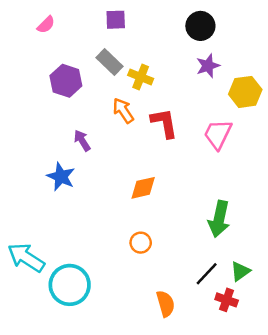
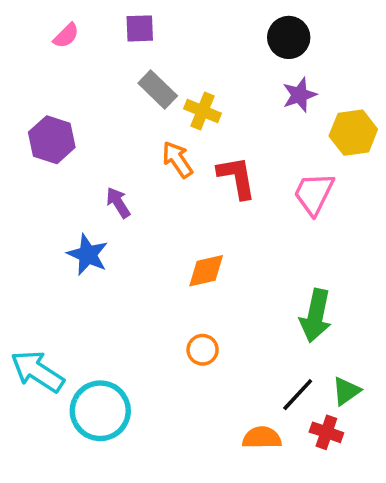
purple square: (116, 20) -> (140, 28), moved
purple hexagon: (66, 81) -> (52, 140), moved
orange semicircle: (166, 304) -> (262, 438), moved, turned -75

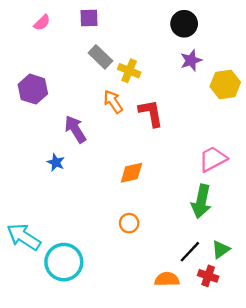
pink trapezoid: (314, 194) -> (213, 159), moved, turned 36
purple arrow: (118, 203) -> (75, 129), size x1.4
blue star: (88, 255) -> (56, 162), size x0.7

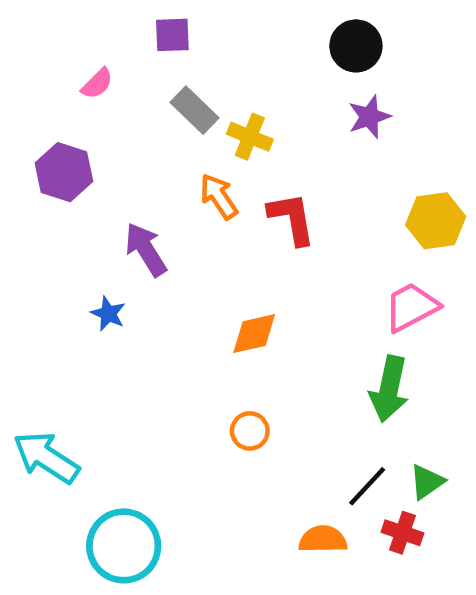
pink semicircle: (42, 23) -> (97, 84), moved
yellow hexagon: (225, 84) -> (436, 221), moved
cyan circle: (64, 262) -> (124, 546), moved

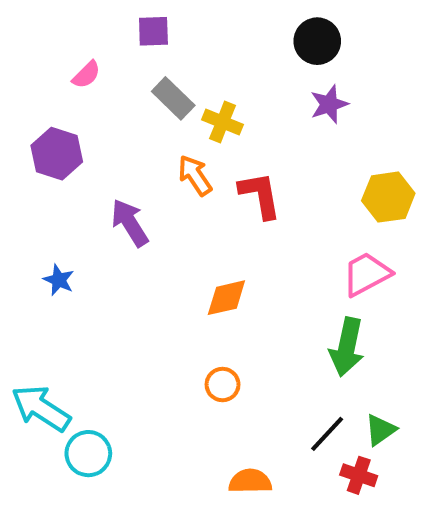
blue star: (108, 314) -> (59, 280), moved
orange semicircle: (323, 539) -> (250, 481), moved
cyan circle: (124, 546) -> (88, 454), moved, size x0.7

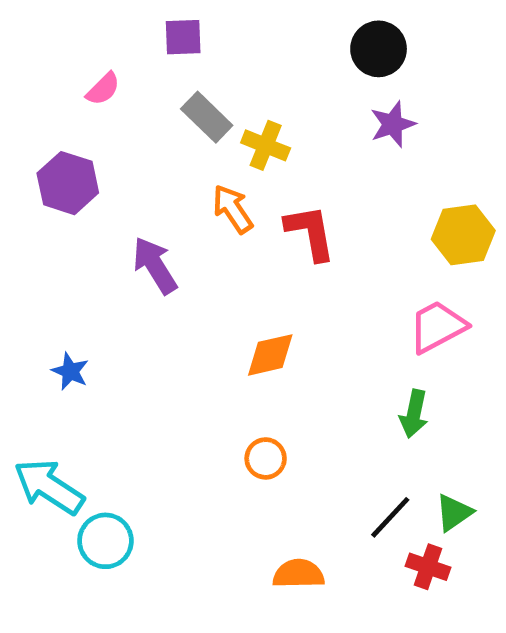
blue star: (59, 280) -> (70, 371), moved
green arrow: (347, 347) -> (414, 414), size x0.7

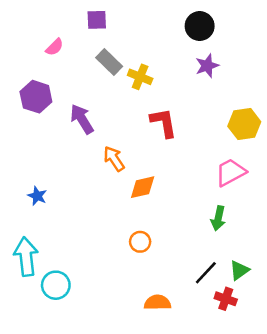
orange arrow: (233, 209) -> (114, 159), moved
purple arrow: (155, 265) -> (82, 119), moved
cyan arrow: (49, 487) -> (26, 257), turned 51

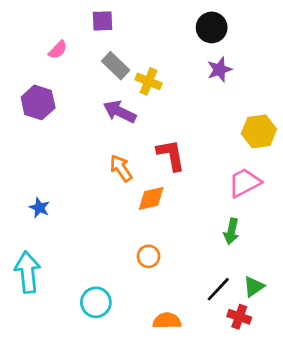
purple arrow: (82, 119) -> (120, 112), moved, turned -32
red L-shape: (164, 123) -> (171, 155), moved
cyan circle: (56, 285) -> (96, 302), moved

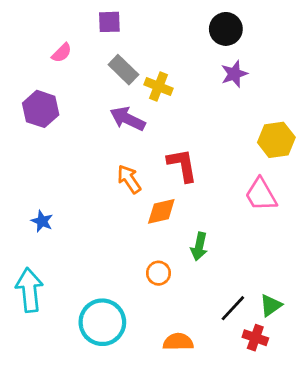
pink trapezoid: (245, 183) -> (261, 195), turned -92
green arrow: (231, 231) -> (199, 246), moved
cyan circle: (96, 302) -> (102, 322), size x1.4

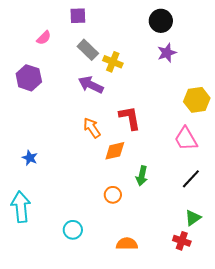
black line: (233, 308) -> (191, 179), moved
cyan circle: (102, 322) -> (73, 230), size x0.6

